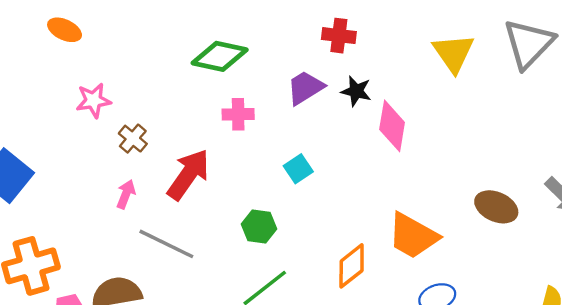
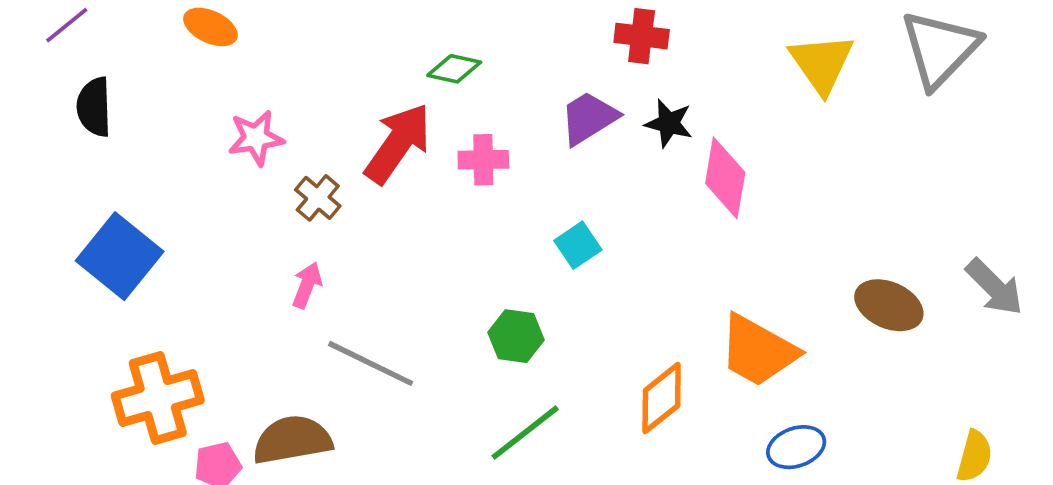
green diamond: (220, 56) -> (454, 69), size x0.6
red arrow: (188, 174) -> (398, 143), moved

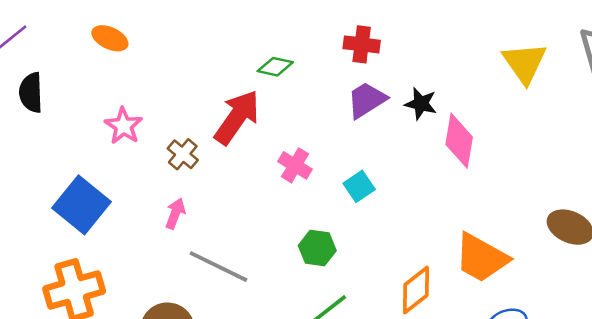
red cross: (642, 36) -> (362, 44), moved
pink star: (256, 138) -> (123, 126), moved, turned -30
pink cross: (483, 160) -> (295, 165), moved, turned 32
blue square: (120, 256) -> (82, 205), moved

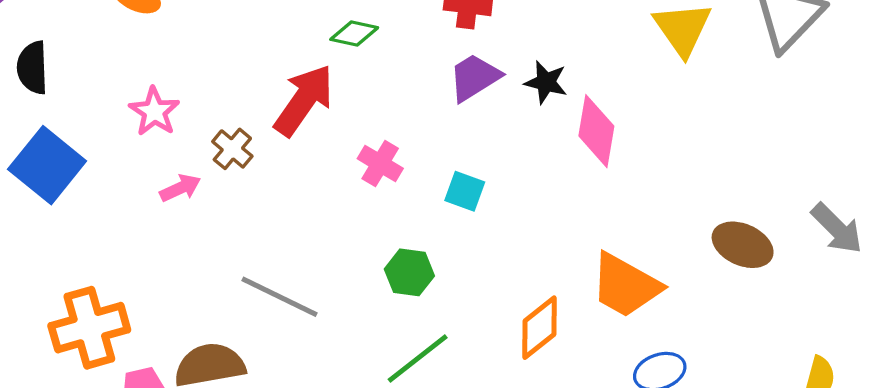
cyan square: (359, 186) -> (465, 191), turned -36
blue square: (82, 205) -> (47, 165), moved
pink arrow: (175, 213) -> (180, 188), moved, turned 44

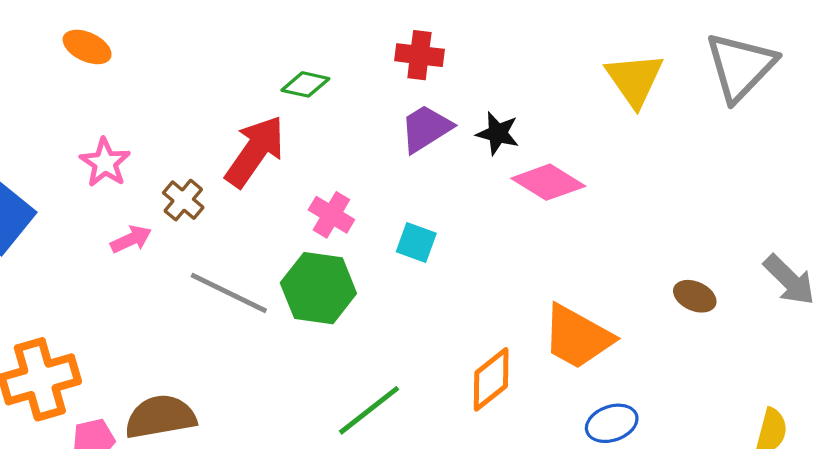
pink diamond: (596, 131) -> (548, 182), turned -68
brown ellipse: (743, 245) -> (695, 296), size x0.7
green hexagon: (409, 272) -> (318, 288), moved, size x1.5
gray line: (279, 297) -> (229, 293), moved

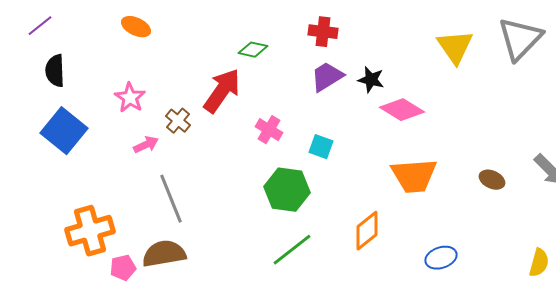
orange ellipse: (87, 47) -> (136, 27), moved
green hexagon: (318, 288) -> (287, 190), moved
gray line: (229, 293) -> (171, 199), moved, turned 42
orange trapezoid: (577, 337) -> (414, 176), moved, turned -33

